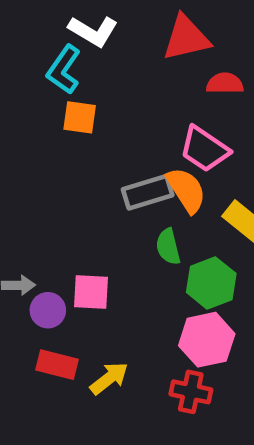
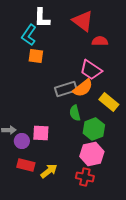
white L-shape: (93, 31) -> (42, 18), turned 60
red triangle: (186, 38) -> (83, 21), turned 50
orange semicircle: (186, 190) -> (83, 88), turned 85

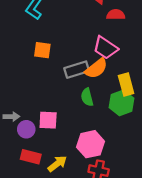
orange square: (36, 56) -> (42, 50), moved
yellow rectangle: (109, 102) -> (126, 85), turned 36
green hexagon: (94, 129) -> (121, 103), moved
pink hexagon: (92, 154) -> (90, 144), moved

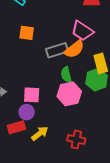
purple circle: (26, 129) -> (27, 112), moved
pink hexagon: (90, 144) -> (69, 94), moved
red rectangle: (31, 157) -> (16, 127), turned -30

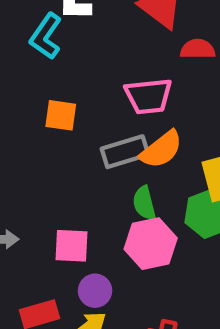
pink trapezoid: (82, 31) -> (148, 96), moved, turned -40
purple circle: (27, 112) -> (95, 291), moved

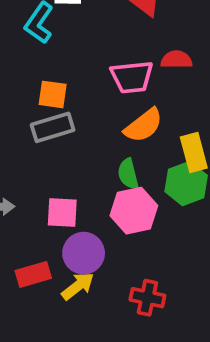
red semicircle: (198, 49) -> (176, 60), moved
gray rectangle: (125, 152) -> (53, 127), moved
purple circle: (95, 291) -> (84, 253), size x1.4

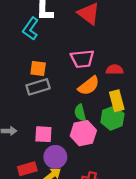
red semicircle: (176, 60) -> (115, 70), moved

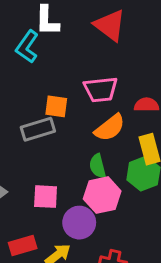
orange square: (38, 68) -> (56, 106), moved
purple circle: (55, 157) -> (79, 223), moved

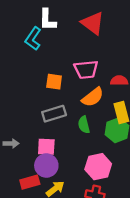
gray rectangle: (38, 129) -> (54, 114), moved
pink hexagon: (102, 195) -> (98, 167), moved
purple circle: (79, 223) -> (46, 166), moved

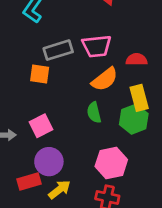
orange square: (54, 82) -> (40, 74), moved
gray rectangle: (54, 114) -> (58, 50), moved
pink square: (46, 147) -> (41, 126), moved, turned -30

